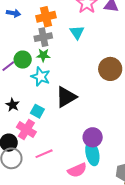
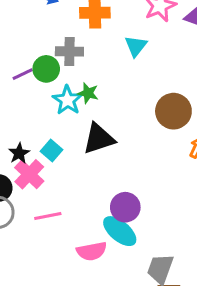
gray cross: (43, 37) -> (69, 51), moved
green star: (43, 55) -> (88, 93), moved
black star: (13, 105) -> (19, 153), moved
cyan ellipse: (92, 153) -> (120, 231), turned -50

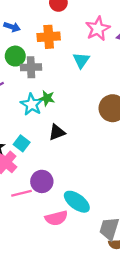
green circle: (46, 69) -> (15, 56), moved
black triangle: (99, 139) -> (57, 132), size x0.7
purple circle: (125, 207) -> (42, 181), moved

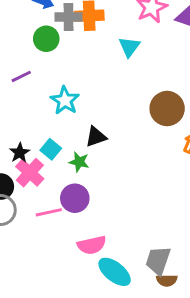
gray cross: (31, 67) -> (69, 17), moved
green star: (47, 98) -> (79, 162), moved
cyan ellipse: (77, 202) -> (115, 272), moved

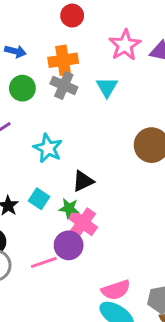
gray cross: (69, 17) -> (64, 85), moved, turned 30
pink cross: (30, 173) -> (83, 223), moved
pink semicircle: (92, 245) -> (116, 290), moved

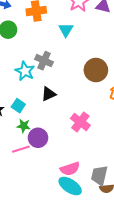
gray cross: (64, 85) -> (44, 61), moved
green star: (69, 208) -> (24, 126), moved
pink cross: (83, 223) -> (80, 122), moved

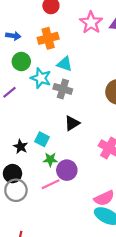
cyan triangle: (66, 30) -> (65, 64), moved, turned -35
cyan star: (25, 71) -> (41, 78), moved

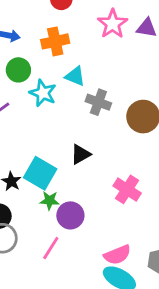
gray cross: (63, 89) -> (98, 102), moved
cyan square: (42, 139) -> (40, 173), size x1.6
pink line: (51, 184) -> (51, 248), moved, turned -36

